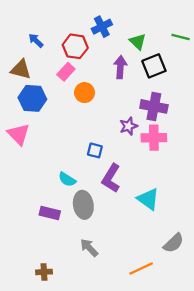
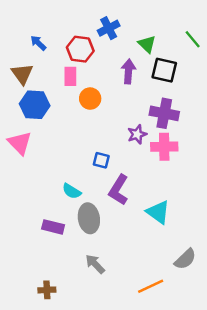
green line: (181, 37) -> (193, 39), turned 36
black square: (154, 66) -> (164, 70), turned 35
brown triangle: (21, 69) -> (22, 74), turned 40
pink rectangle: (66, 72) -> (70, 76), turned -42

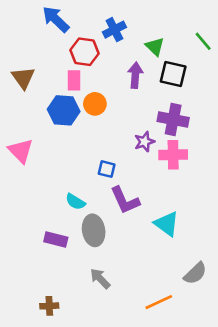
blue arrow: (38, 43) -> (56, 19), moved, size x1.6
blue hexagon: (35, 105) -> (64, 110), moved
purple L-shape: (119, 190) -> (125, 200), turned -56

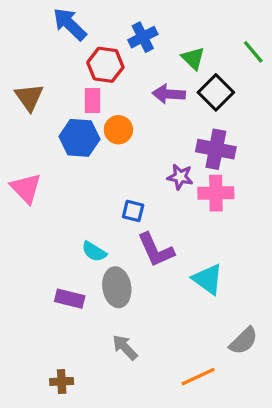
black square: (173, 74) -> (216, 92), turned 32
purple arrow: (135, 75) -> (169, 94), turned -90
purple star: (144, 142) -> (180, 177), turned 30

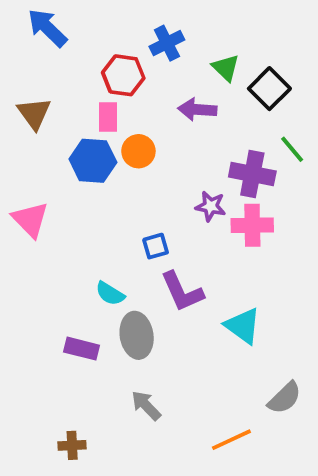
blue arrow: (70, 24) -> (47, 28), moved
green line: (253, 52) -> (292, 149), moved
black square: (216, 92) -> (269, 89), moved
blue square: (133, 211) -> (156, 246), turned -30

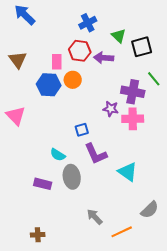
red hexagon: (123, 75) -> (80, 51), moved
black square: (269, 89) -> (142, 47), turned 30
gray arrow: (146, 406) -> (95, 217), moved

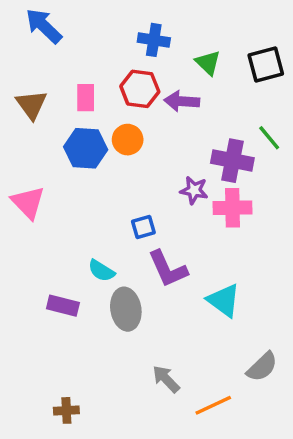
blue cross: (88, 23) -> (154, 40), turned 36
black square: (142, 47) -> (266, 64), moved
pink rectangle: (57, 62) -> (86, 98), moved
purple rectangle: (43, 184) -> (63, 306), moved

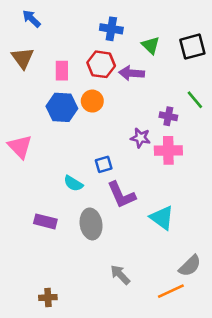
blue arrow: (44, 26) -> (31, 19), size x0.7
brown triangle: (31, 105) -> (23, 58), moved
purple cross: (232, 161) -> (168, 116), size x0.6
cyan semicircle: (101, 271) -> (73, 183), moved
orange line: (213, 405) -> (171, 291), moved

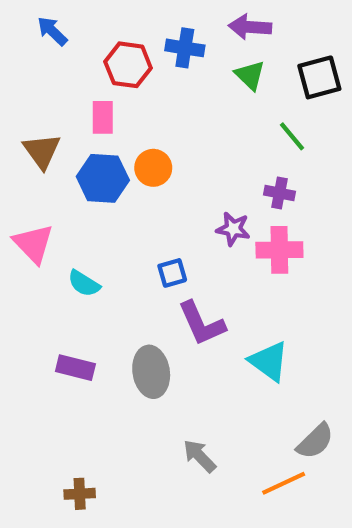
brown triangle: (23, 58) -> (42, 151), moved
red hexagon: (101, 64) -> (128, 65), moved
purple arrow: (132, 73) -> (250, 27), moved
green line: (195, 100) -> (292, 136), moved
cyan semicircle: (73, 183) -> (84, 283), moved

